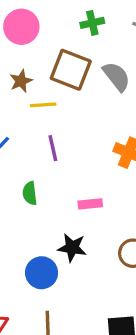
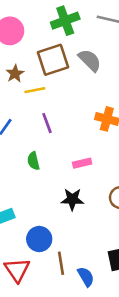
green cross: (92, 23) -> (65, 21), size x1.5
brown square: (71, 70) -> (53, 60), turned -32
blue circle: (42, 273) -> (39, 239), moved

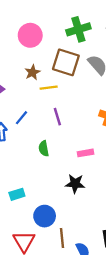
brown square: (53, 60) -> (66, 62), turned 32

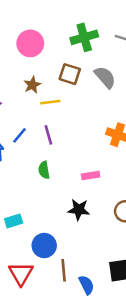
brown square: (66, 62) -> (70, 74), size x0.7
purple line: (57, 117) -> (48, 135), moved

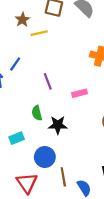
purple line: (48, 135) -> (48, 81), moved
green semicircle: (44, 170) -> (37, 113), moved
black star: (79, 210) -> (58, 125), moved

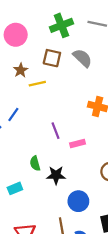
purple line: (48, 81) -> (55, 131), moved
blue circle: (45, 157) -> (78, 201), moved

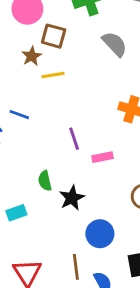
brown square: (52, 58) -> (54, 36), moved
blue line: (13, 115) -> (19, 115), turned 72
black star: (56, 175) -> (72, 198), turned -30

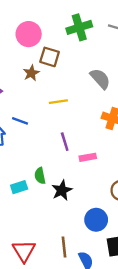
gray semicircle: (115, 44) -> (100, 79), moved
yellow line: (53, 75) -> (58, 102), moved
cyan rectangle: (16, 213) -> (19, 187), moved
blue circle: (100, 234) -> (96, 220), moved

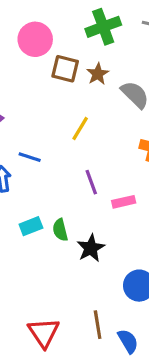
brown star: (31, 73) -> (98, 74), moved
yellow line: (58, 102) -> (80, 128), turned -48
cyan rectangle: (19, 187) -> (31, 226), moved

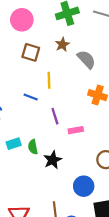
brown square: (65, 69) -> (31, 52), moved
yellow line: (80, 128) -> (49, 80), turned -35
blue line: (30, 157) -> (31, 97), moved

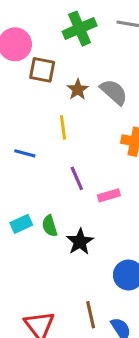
brown star: (62, 45) -> (78, 90), moved
brown square: (31, 52) -> (42, 70), moved
blue line: (31, 97) -> (25, 153), moved

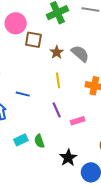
yellow line: (63, 127) -> (58, 80), moved
black star: (80, 242) -> (68, 158), moved

